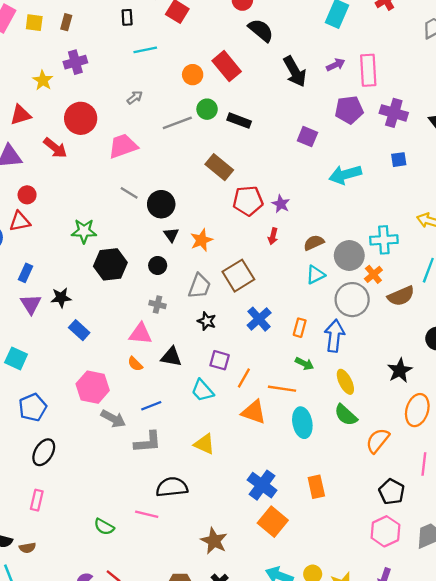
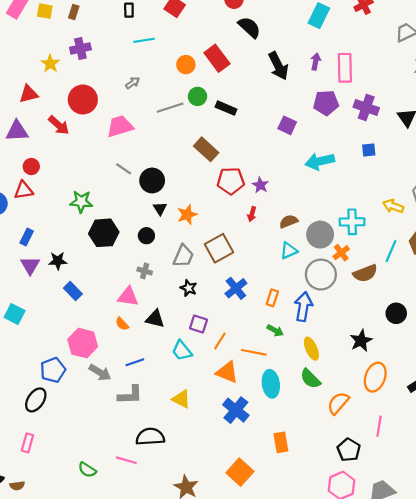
purple arrow: (336, 65) -> (316, 61), turned -56
blue pentagon: (33, 407) -> (53, 370), moved
blue cross: (262, 485) -> (236, 410), moved

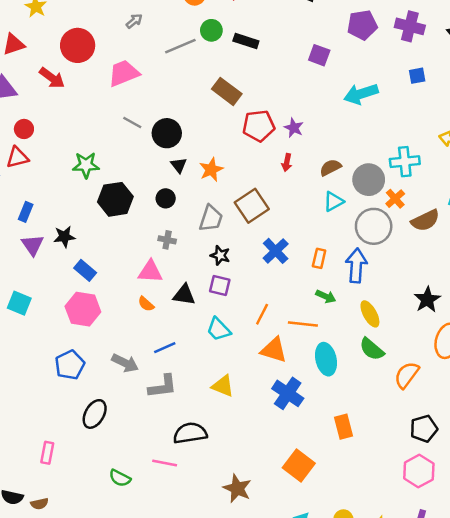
purple square: (199, 324) -> (220, 285), moved
pink hexagon: (83, 343) -> (83, 309), moved
black ellipse: (36, 400) -> (95, 414), moved
black pentagon: (349, 450) -> (424, 429), turned 30

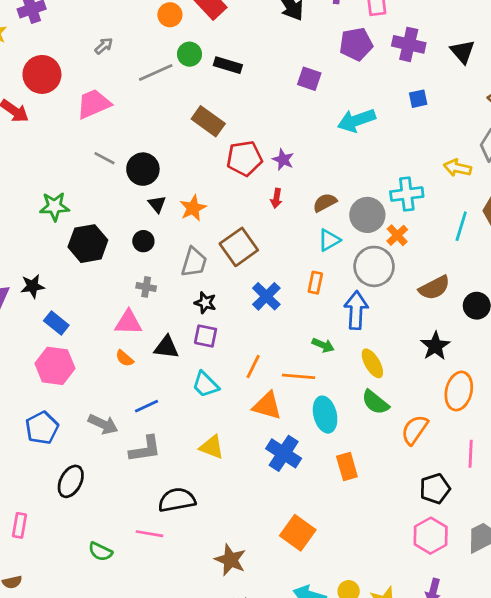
brown semicircle: (425, 220) -> (434, 288), moved
orange rectangle: (319, 258) -> (315, 283), moved
orange rectangle: (344, 427) -> (347, 466), moved

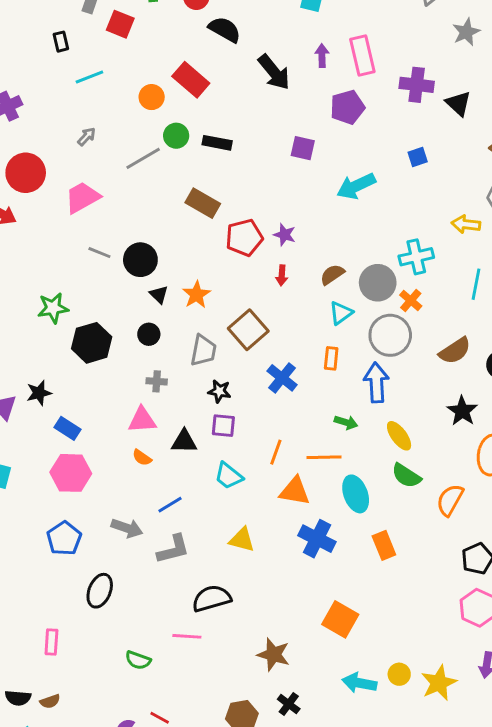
purple cross: (409, 44) -> (417, 85), moved

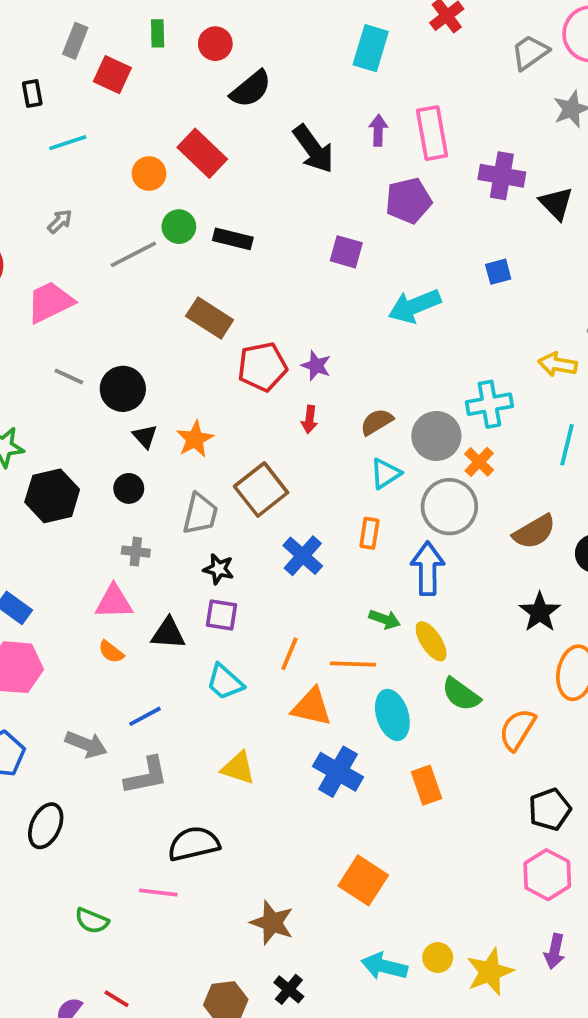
black semicircle: (225, 30) -> (251, 89), turned 108
yellow ellipse: (399, 436) -> (431, 641), moved

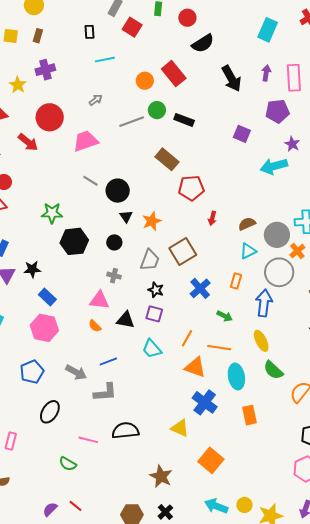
purple star: (316, 366) -> (292, 144), moved
green arrow: (385, 619) -> (224, 316), moved
yellow triangle: (238, 768) -> (180, 428), moved
pink line: (158, 892) -> (88, 440), moved

